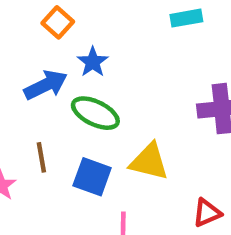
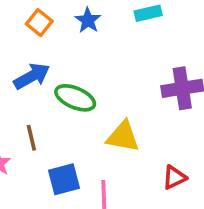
blue star: (93, 62) -> (88, 20), moved
blue square: (92, 177) -> (64, 179), moved, turned -32

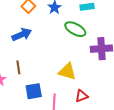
green ellipse: (75, 98) -> (75, 29), moved
red triangle: (174, 177) -> (82, 96), moved

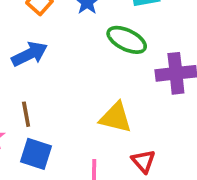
blue square: (34, 91) -> (36, 154), moved, turned 30
red triangle: (82, 96) -> (143, 161), turned -48

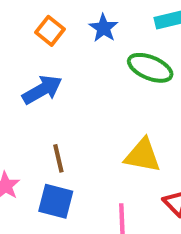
brown line: (26, 114) -> (58, 158), moved

